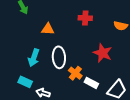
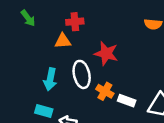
red cross: (85, 18) -> (75, 22), moved
red star: (103, 53) -> (106, 53), moved

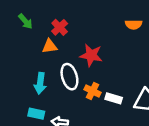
green arrow: (28, 18) -> (25, 21), moved
red cross: (75, 22) -> (60, 27), turned -35

